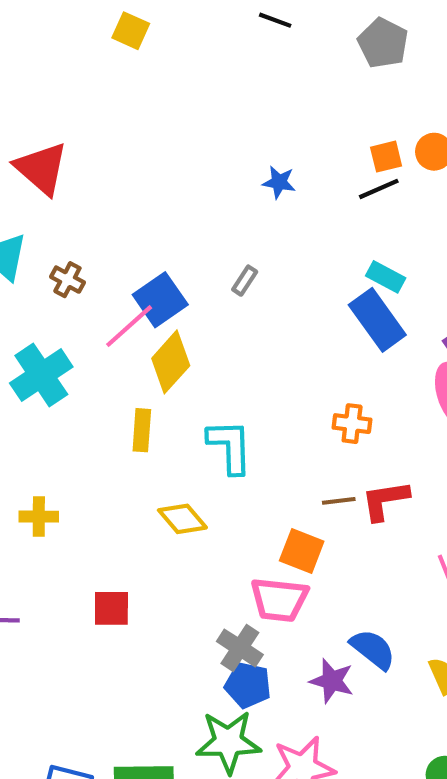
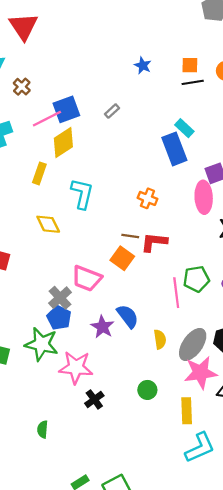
orange square: (386, 157) -> (190, 65), moved
orange square: (302, 551) -> (122, 258), moved

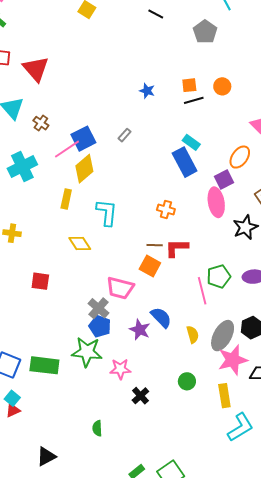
pink star: (76, 367) -> (120, 369), size x0.7

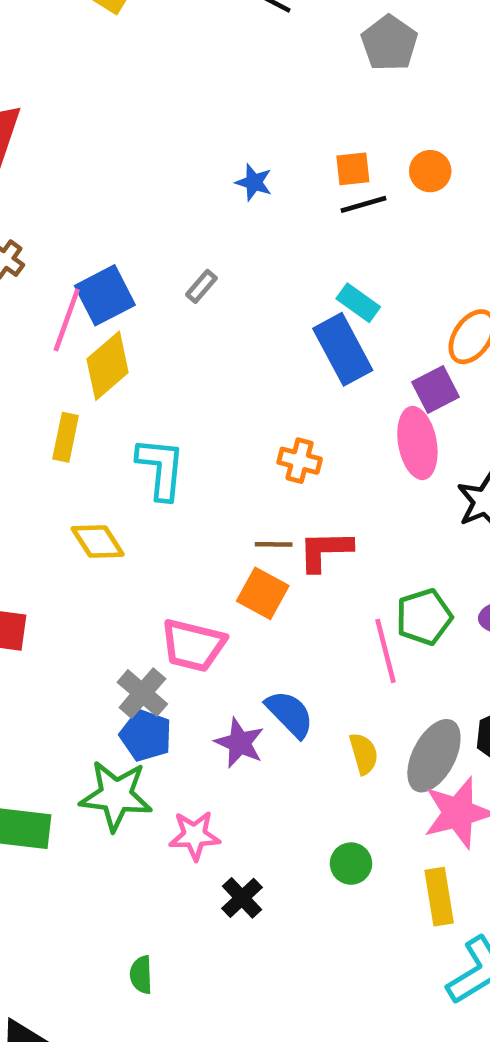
pink line: (67, 149) -> (67, 320), turned -36

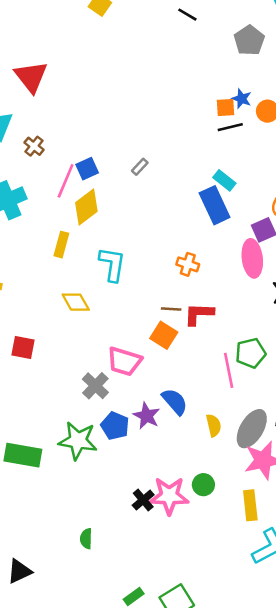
blue star: (254, 182) -> (242, 99), moved
blue square: (105, 295) -> (87, 169), size x0.7
blue pentagon: (146, 735) -> (115, 426), moved
pink star: (195, 835) -> (169, 496), moved, size x1.4

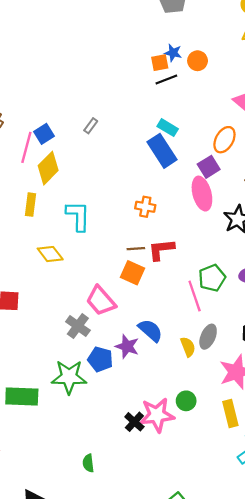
pink trapezoid: (124, 361) -> (101, 301), turned 40
gray ellipse: (252, 429) -> (208, 337), moved, size x0.7

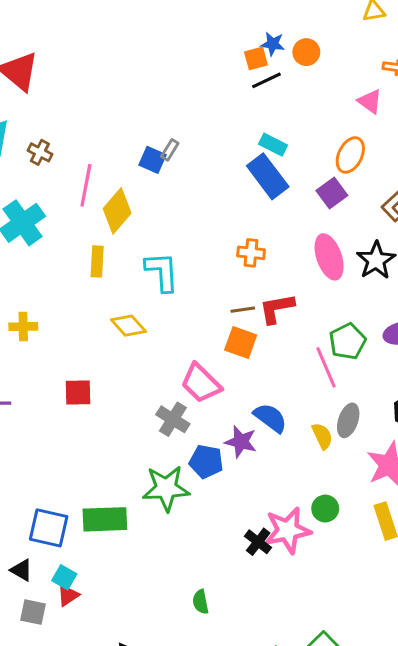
blue square: (44, 134) -> (153, 160), moved, turned -30
pink ellipse: (202, 194) -> (329, 257), moved

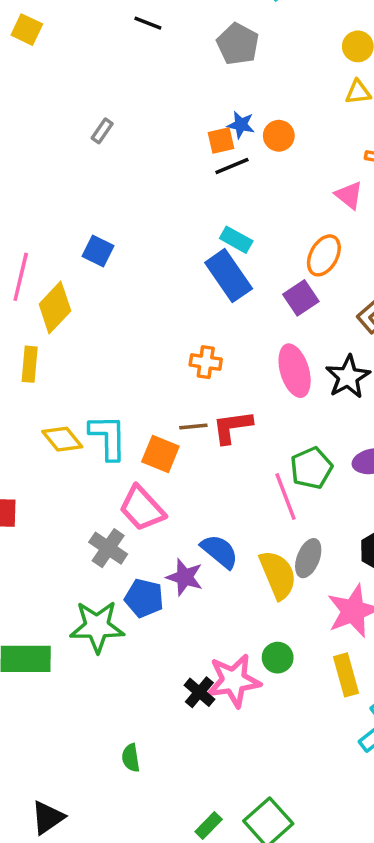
gray rectangle: (170, 150) -> (102, 131), moved
cyan L-shape: (162, 272) -> (108, 437), moved
orange square: (241, 342) -> (160, 454), moved
yellow semicircle: (322, 436) -> (278, 575), size x1.6

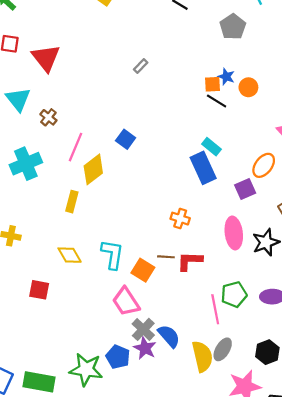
black line: (232, 166) -> (217, 101), turned 45
yellow diamond: (62, 439) -> (70, 255), moved
gray cross: (108, 548) -> (143, 329), moved

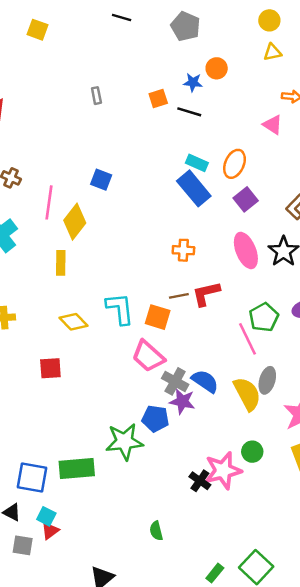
gray rectangle: (141, 66) -> (96, 96), turned -40
orange square: (213, 84) -> (158, 98), moved
orange circle: (248, 87) -> (217, 68), moved
orange ellipse: (264, 165) -> (234, 164), moved

